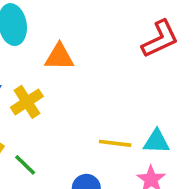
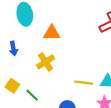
yellow cross: (27, 102) -> (46, 62), moved

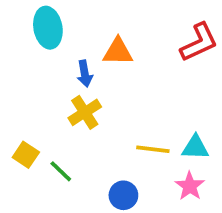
orange triangle: (52, 33) -> (118, 52), moved
blue arrow: (13, 48) -> (85, 74), moved

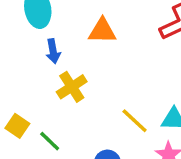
blue arrow: (85, 74) -> (53, 51), moved
yellow line: (153, 149) -> (135, 121), turned 36

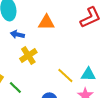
blue arrow: (53, 51) -> (17, 34), turned 112

